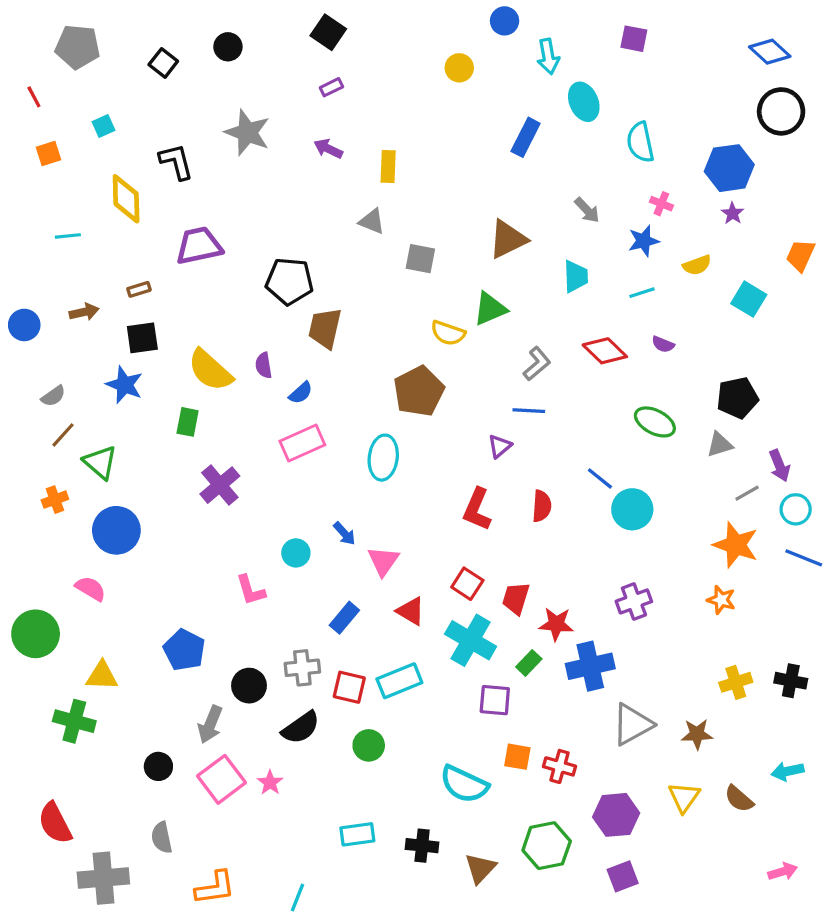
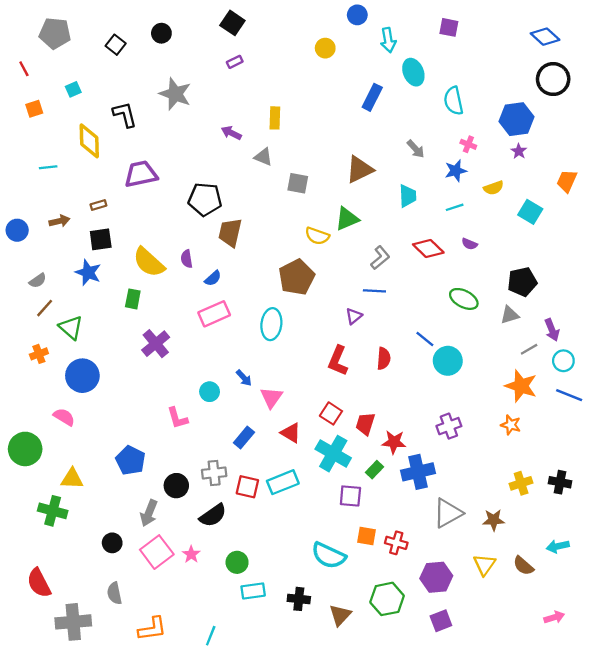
purple arrow: (328, 149) -> (231, 133), moved
green circle: (369, 745) -> (237, 562), moved

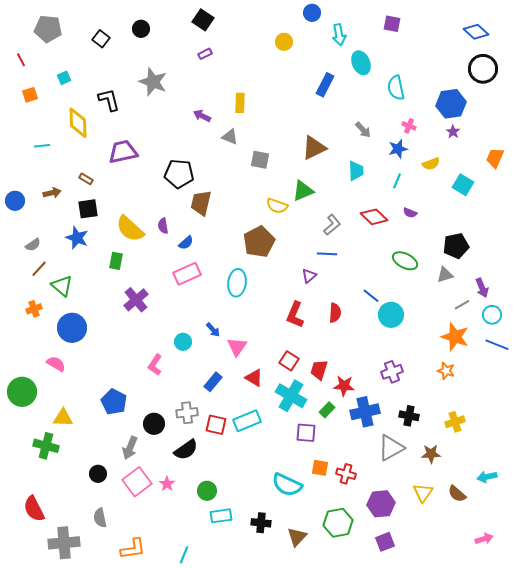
brown rectangle: (98, 205) -> (86, 179), turned 48
cyan line: (455, 207) -> (397, 181), turned -49
pink L-shape: (177, 418) -> (155, 365), turned 50
black cross: (560, 482) -> (409, 416), moved

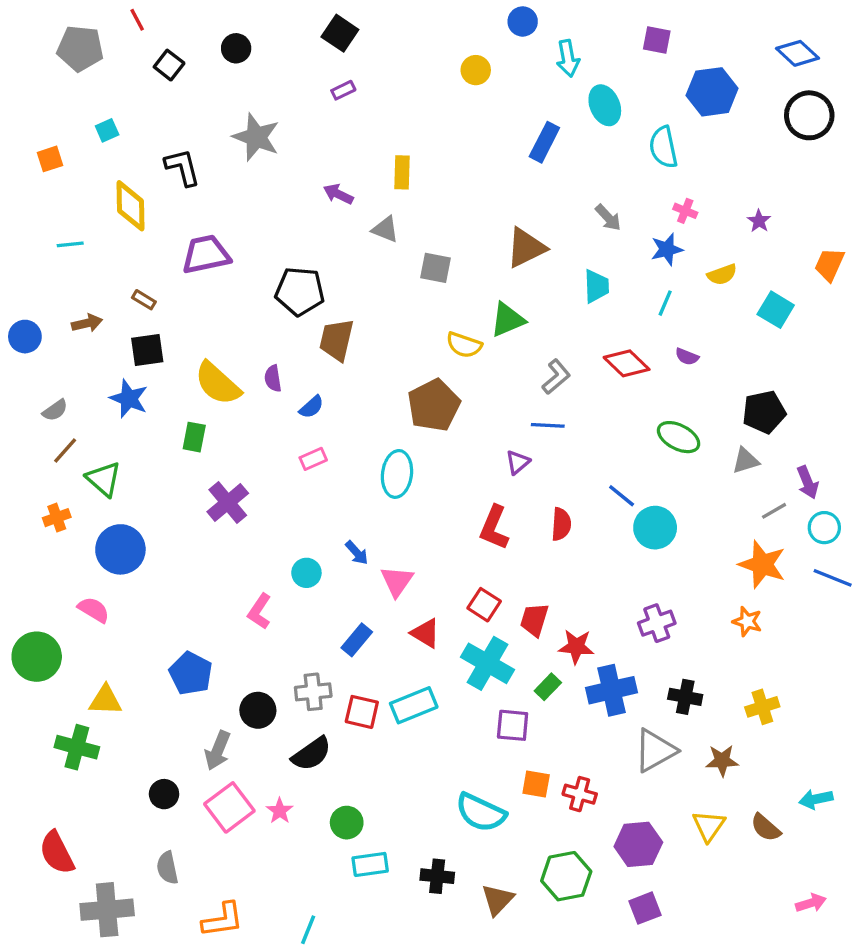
red line: (21, 60) -> (137, 20), moved
blue hexagon: (451, 104) -> (712, 92), moved
pink rectangle: (187, 274) -> (313, 459), size x0.6

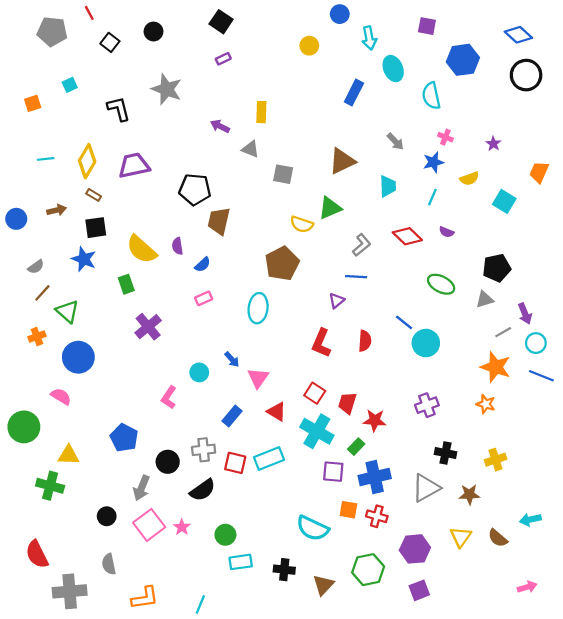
yellow diamond: (131, 206) -> (87, 161), moved, turned 32
green rectangle: (194, 437) -> (126, 284), turned -30
blue cross: (611, 690) -> (375, 477), moved

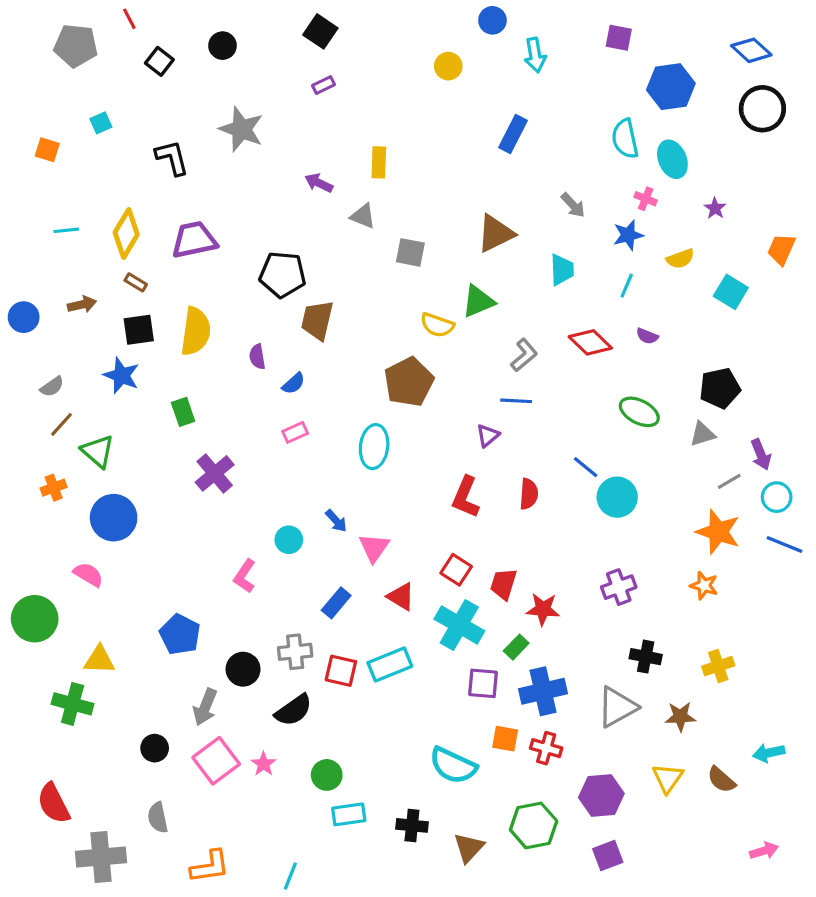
cyan ellipse: (393, 69) -> (672, 159), moved
orange square: (33, 103) -> (47, 150), turned 35
yellow semicircle: (142, 249) -> (196, 331), moved, turned -124

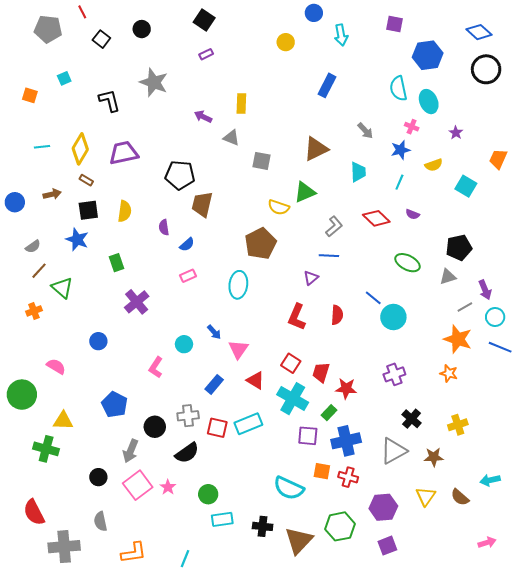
yellow semicircle: (196, 331) -> (125, 211), size x0.7
blue circle: (114, 518) -> (98, 341), moved, size x0.6
black cross: (646, 657) -> (412, 419), turned 30
brown triangle: (469, 848) -> (299, 541), size x1.4

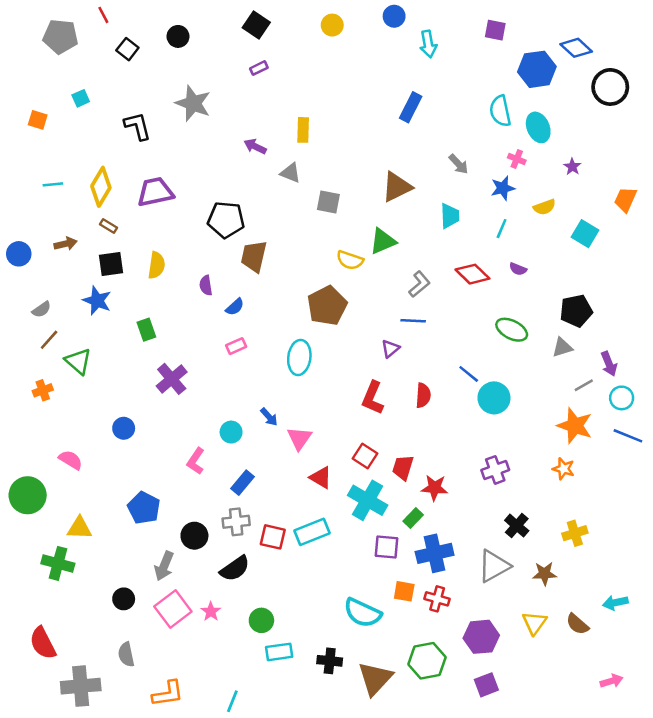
blue diamond: (479, 32) -> (576, 48), moved
yellow circle: (286, 42) -> (332, 25), moved
blue rectangle: (214, 384) -> (242, 483), moved

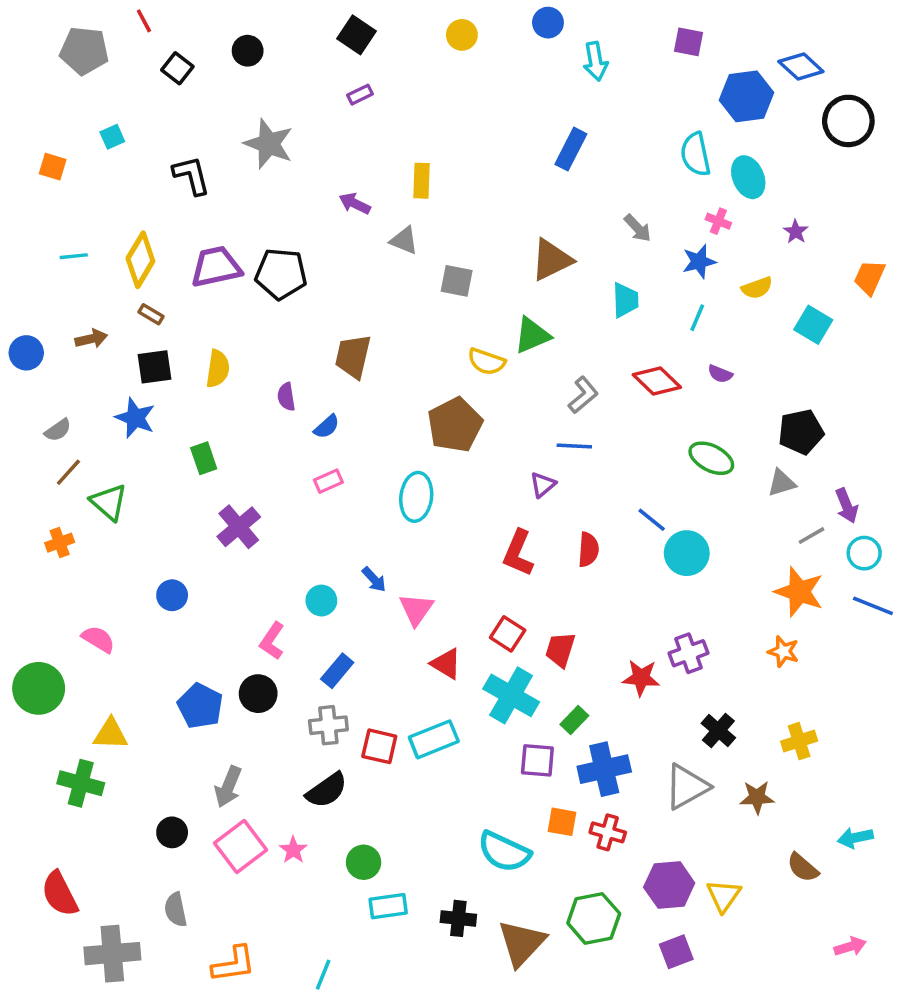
black pentagon: (226, 220) -> (281, 274), moved
red star: (435, 488) -> (641, 678), moved
black circle: (194, 536) -> (258, 694), moved
yellow triangle: (534, 623) -> (724, 896), moved

